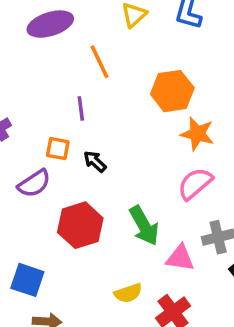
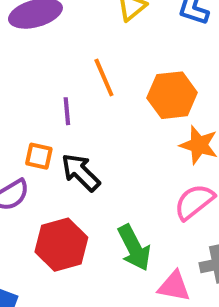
orange line: (99, 62) -> (104, 77), moved
black arrow: (95, 161) -> (81, 172), size x1.5

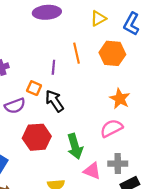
orange hexagon: (172, 95) -> (112, 53), moved

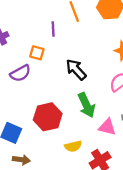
black arrow: (54, 101) -> (76, 69), moved
red hexagon: (37, 137) -> (48, 117), moved

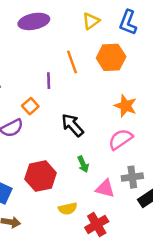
orange square: (37, 53) -> (30, 106), turned 32
green arrow: (86, 105) -> (83, 164), size x0.6

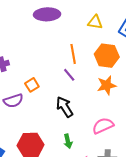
yellow triangle: (91, 21) -> (95, 22), turned 35
purple line: (49, 81) -> (69, 75), moved, turned -48
orange star: (126, 106) -> (107, 85), moved, turned 30

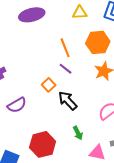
orange square: (32, 85) -> (49, 85), moved

